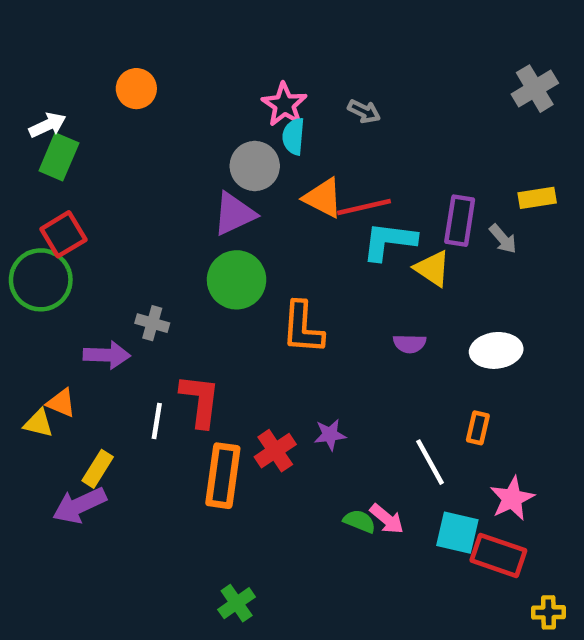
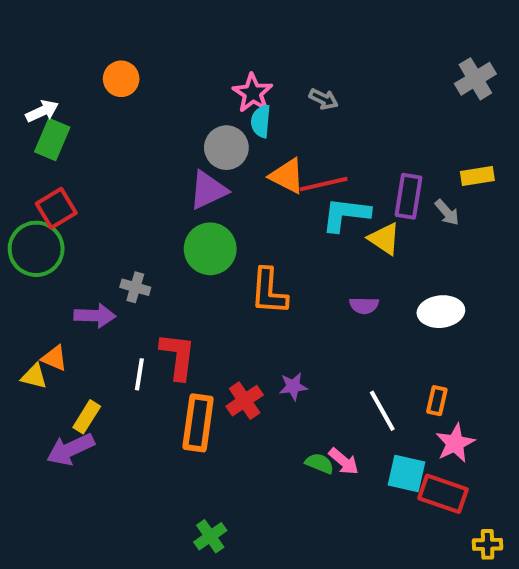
orange rectangle: (478, 428) -> (437, 401), moved

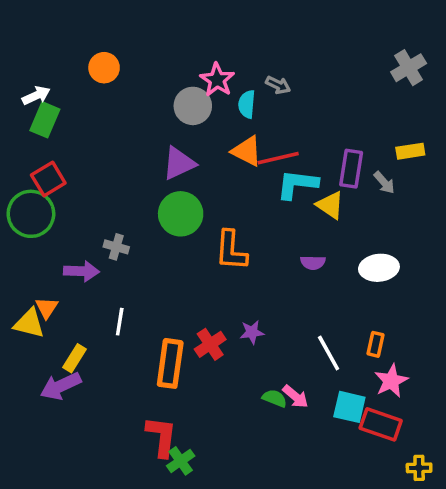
cyan semicircle: (261, 121) -> (247, 104), moved
gray circle: (226, 148) -> (193, 106), moved
red L-shape: (178, 356) -> (161, 437), moved
orange triangle: (54, 358) -> (47, 308), turned 40
yellow triangle: (34, 376) -> (29, 323), size x1.4

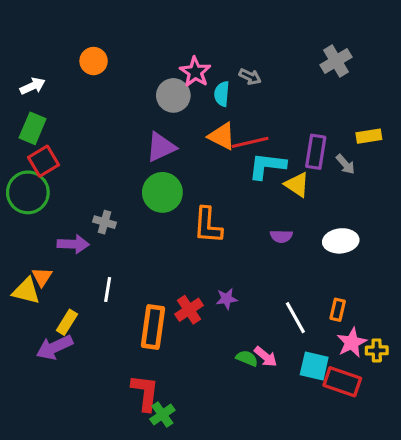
gray cross: (409, 68) -> (336, 61), moved
green rectangle: (45, 120) -> (33, 128), moved
yellow cross: (419, 468) -> (377, 350), moved

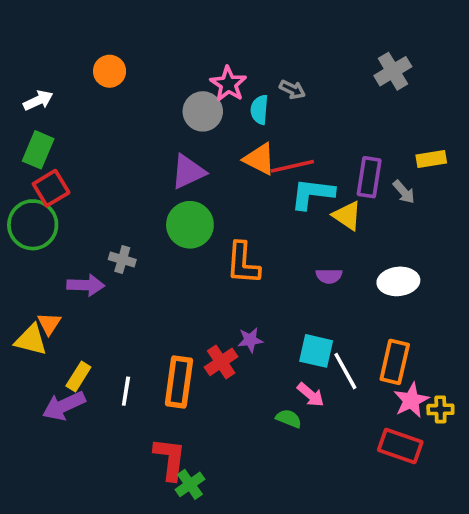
white line: (108, 289) -> (126, 391), moved
purple star: (227, 299) -> (250, 340), moved
orange rectangle: (338, 310) -> (395, 362), size x1.6
pink arrow: (266, 357) -> (311, 395), moved
cyan square: (314, 366) -> (316, 351), moved

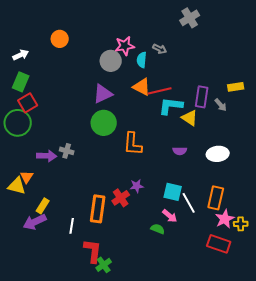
gray cross: (393, 71) -> (190, 18), moved
pink star: (228, 84) -> (125, 46), turned 30
gray cross: (122, 260) -> (67, 151), moved
white line: (126, 391) -> (72, 226), moved

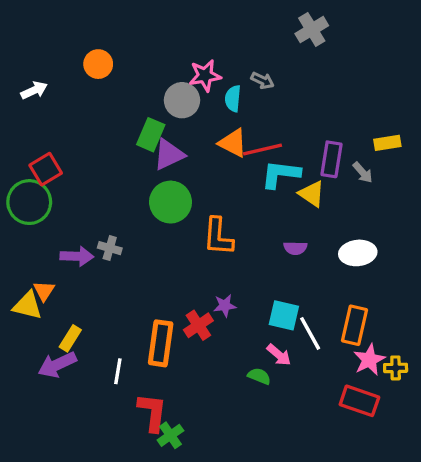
green rectangle: (21, 82) -> (151, 135), moved

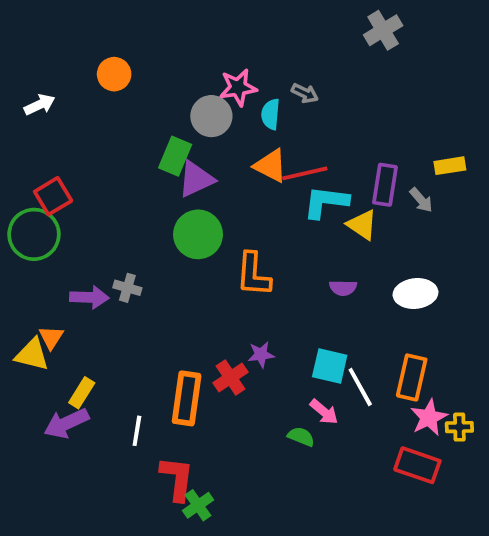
gray cross: (312, 30) -> (383, 30), moved

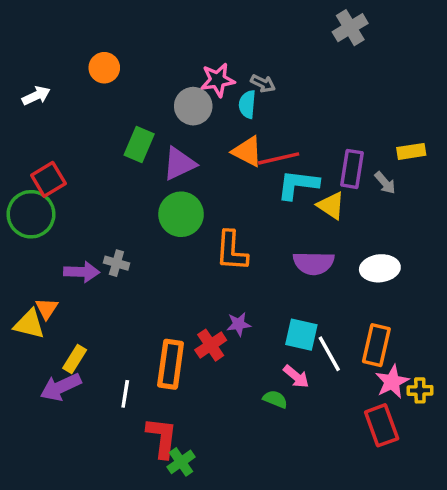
gray arrow: (305, 93) -> (263, 83), moved
green rectangle: (175, 156) -> (139, 144), moved
purple semicircle: (343, 288) -> (314, 263), size x1.6
red rectangle: (417, 465) -> (382, 425), turned 51

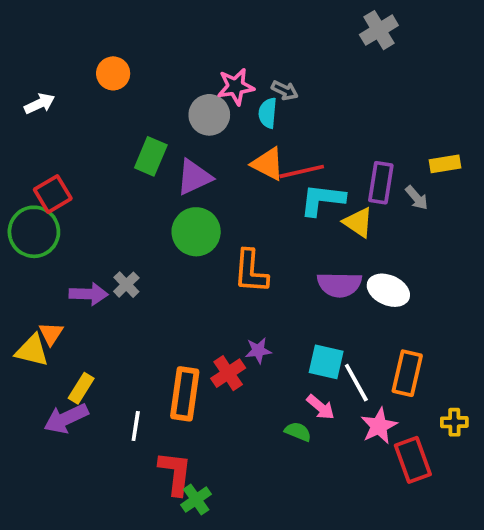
gray cross: (116, 263) -> (126, 285), turned 30
white ellipse: (380, 268) -> (388, 290), moved, turned 30
pink star: (392, 382) -> (379, 426), moved

